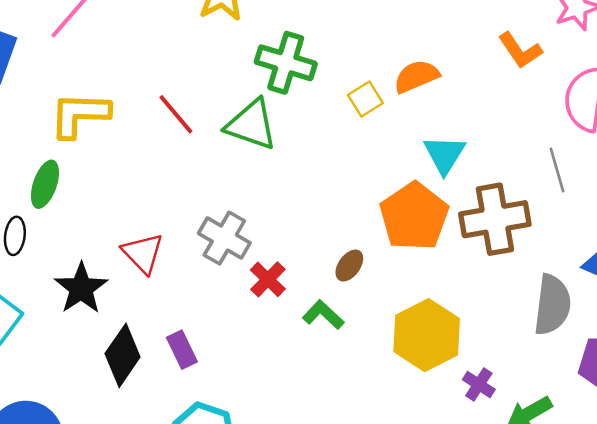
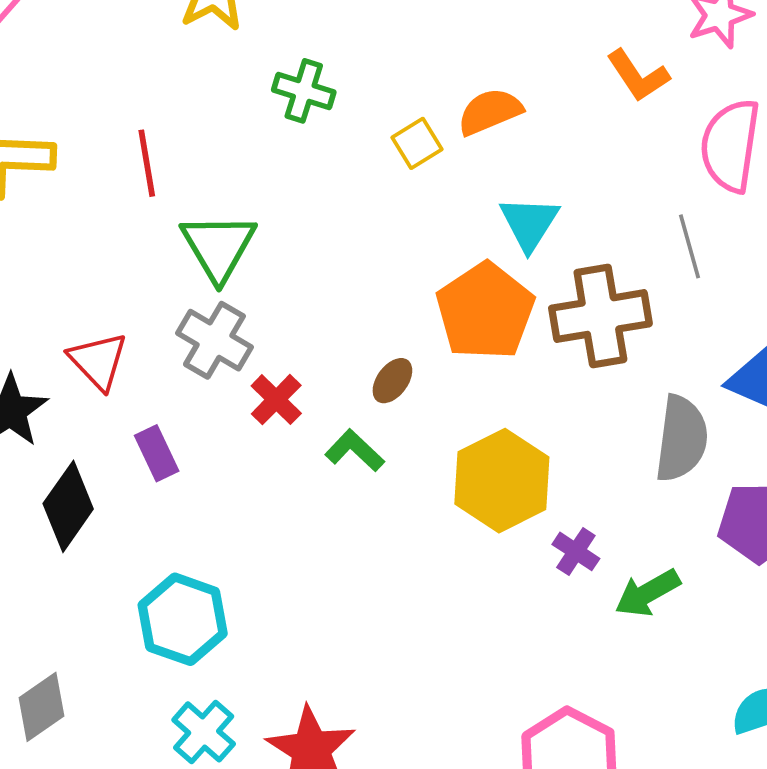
green cross: (286, 63) -> (304, 91), size x0.7
red line: (176, 114) -> (147, 163), turned 30
green triangle: (251, 125) -> (218, 247), moved, turned 40
purple rectangle: (182, 350) -> (157, 453), moved

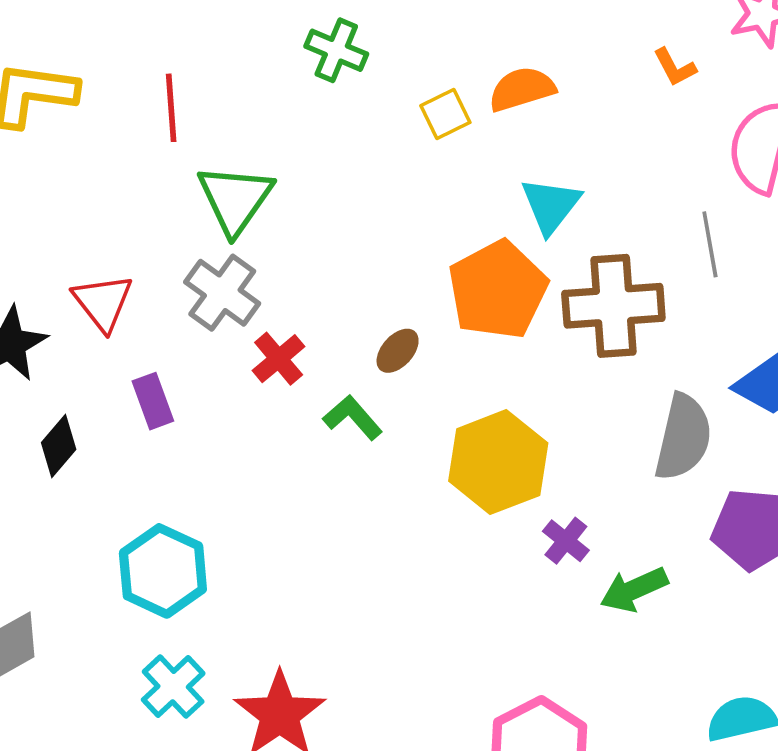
orange L-shape: (638, 76) -> (675, 67), size x0.7
black diamond: (68, 506) -> (59, 446), size x0.7

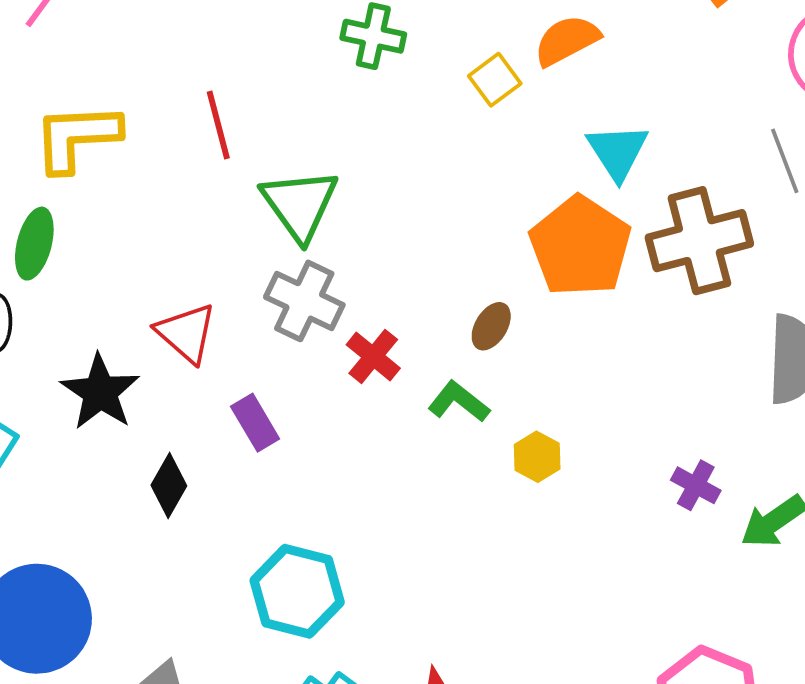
yellow hexagon: (498, 462) -> (537, 457), moved, size x0.5

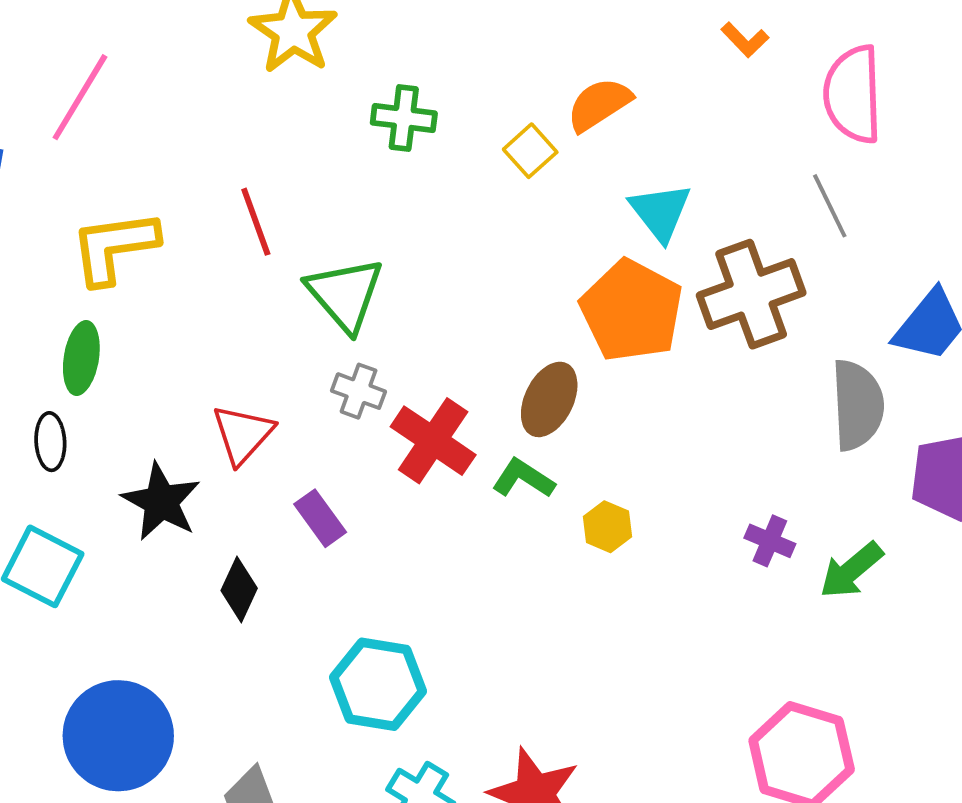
gray cross: (304, 301) -> (359, 391), size x0.7
brown ellipse: (491, 326) -> (549, 399), size x1.5
red triangle: (186, 333) -> (243, 434), turned 36
red cross: (373, 356) -> (433, 441), size x1.5

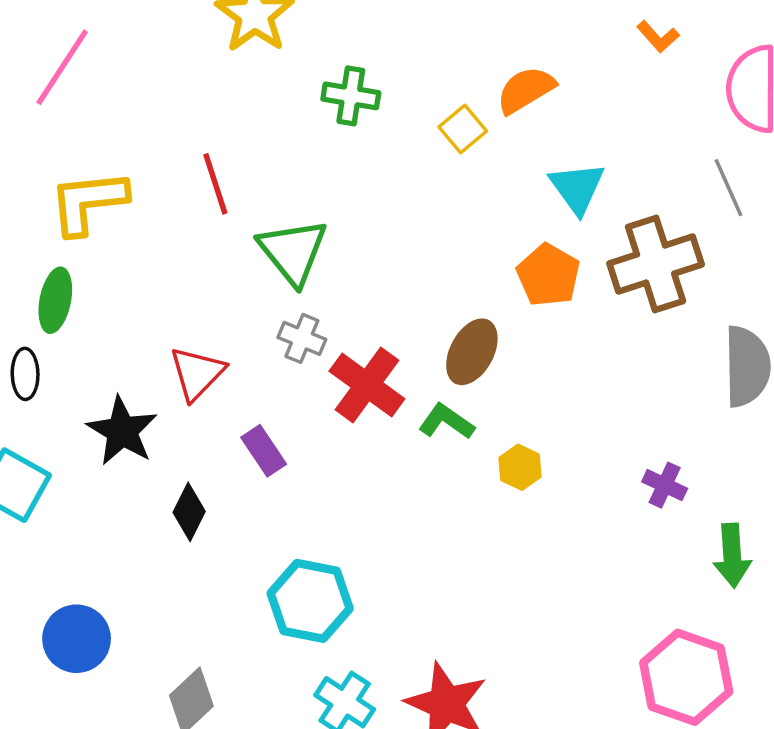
orange pentagon: (632, 311) -> (548, 275), size x0.7
green arrow: (851, 570) -> (732, 555), moved, turned -56
blue circle: (118, 736) -> (77, 639), size x0.7

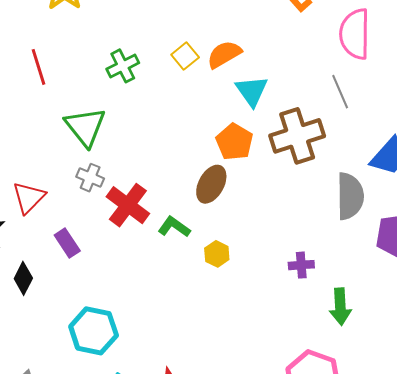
orange semicircle: (526, 90) -> (224, 54), moved
green cross: (351, 96) -> (123, 66), moved, turned -36
red line: (215, 184) -> (38, 67), moved
brown ellipse: (472, 352) -> (211, 184), moved
purple cross: (665, 485) -> (301, 265), turned -30

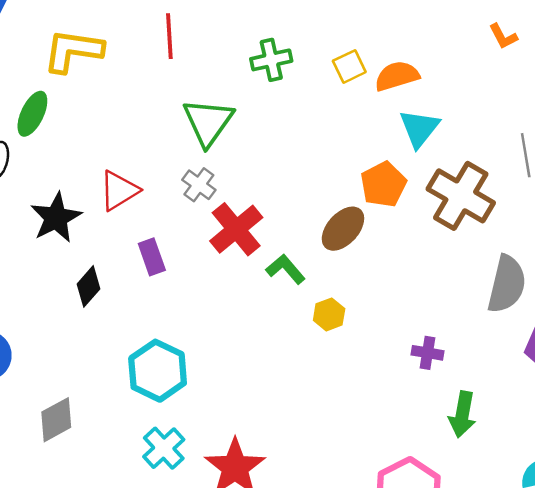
brown cross: (297, 136) -> (461, 196), turned 34

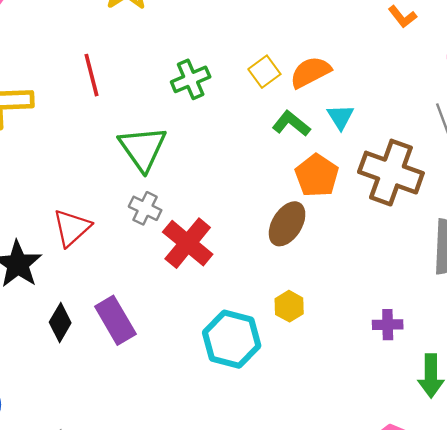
cyan triangle: (419, 128) -> (340, 117), size x0.7
purple rectangle: (152, 257) -> (115, 320), moved, size x1.4
green L-shape: (286, 269) -> (291, 124), moved
cyan hexagon: (158, 371) -> (232, 339), moved

